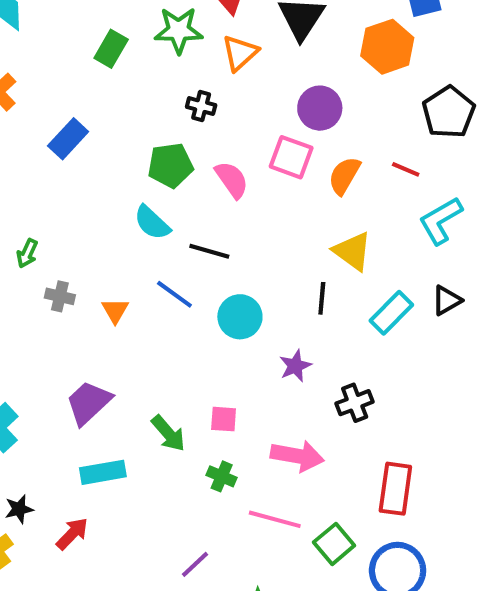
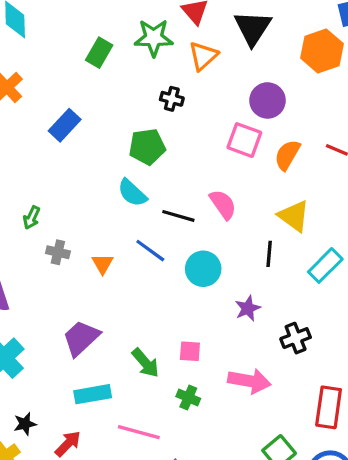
pink semicircle: (232, 180) -> (223, 204), moved
pink line: (275, 519) -> (139, 432), moved

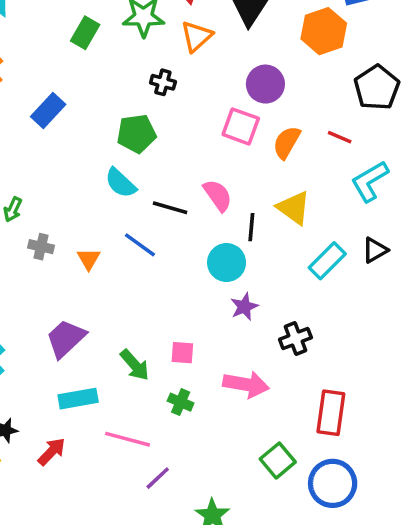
black line: (269, 254) -> (251, 227), moved
cyan circle: (203, 269) -> (227, 263), moved

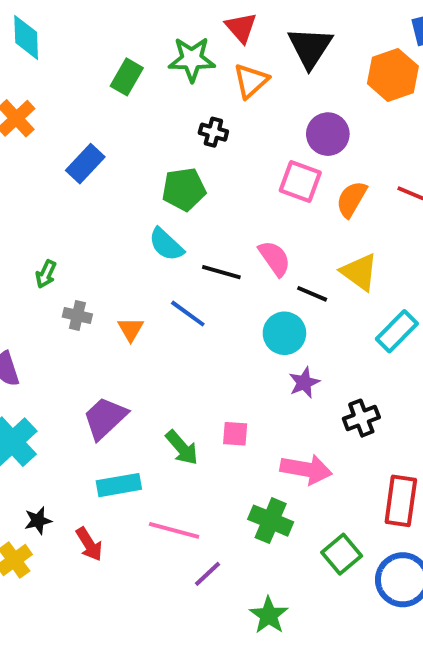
black line: (251, 227) -> (312, 294), turned -72
green cross: (181, 402) -> (271, 521), moved, size x1.5
red arrow: (52, 452) -> (89, 544), turned 104

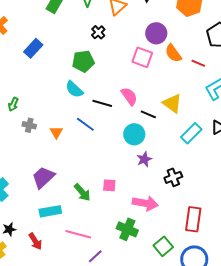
black cross: (213, 132) -> (98, 32), turned 32
orange semicircle: (351, 199) -> (173, 53), moved, turned -66

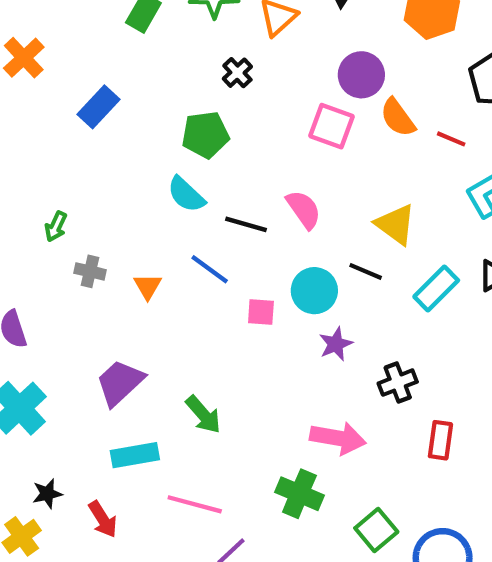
black line: (148, 114) -> (366, 271), moved
pink square: (109, 185) -> (261, 312), moved
red rectangle: (193, 219) -> (440, 440), moved, size x0.7

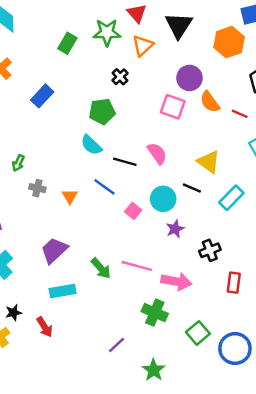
pink square: (261, 312) -> (133, 211), turned 35
pink line: (195, 504) -> (137, 266), moved

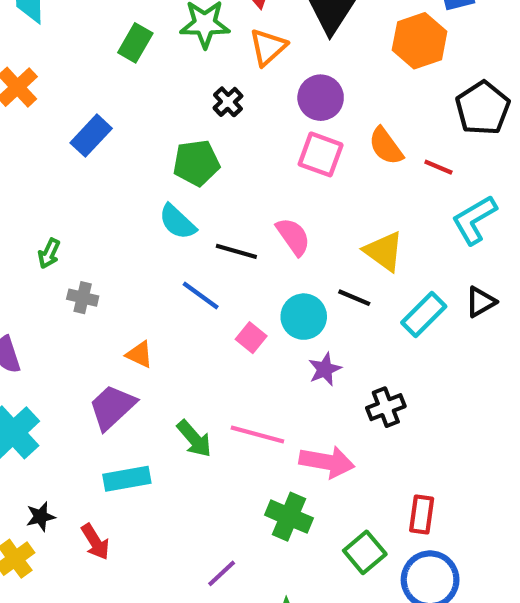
purple circle: (189, 78) -> (321, 98), moved
orange triangle: (70, 196) -> (140, 354), moved, turned -35
red rectangle: (234, 283) -> (422, 514), moved

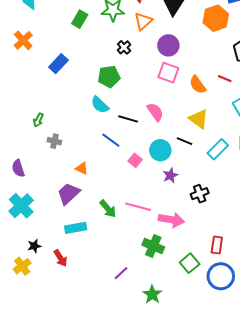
orange semicircle: (386, 146) -> (198, 85), moved

